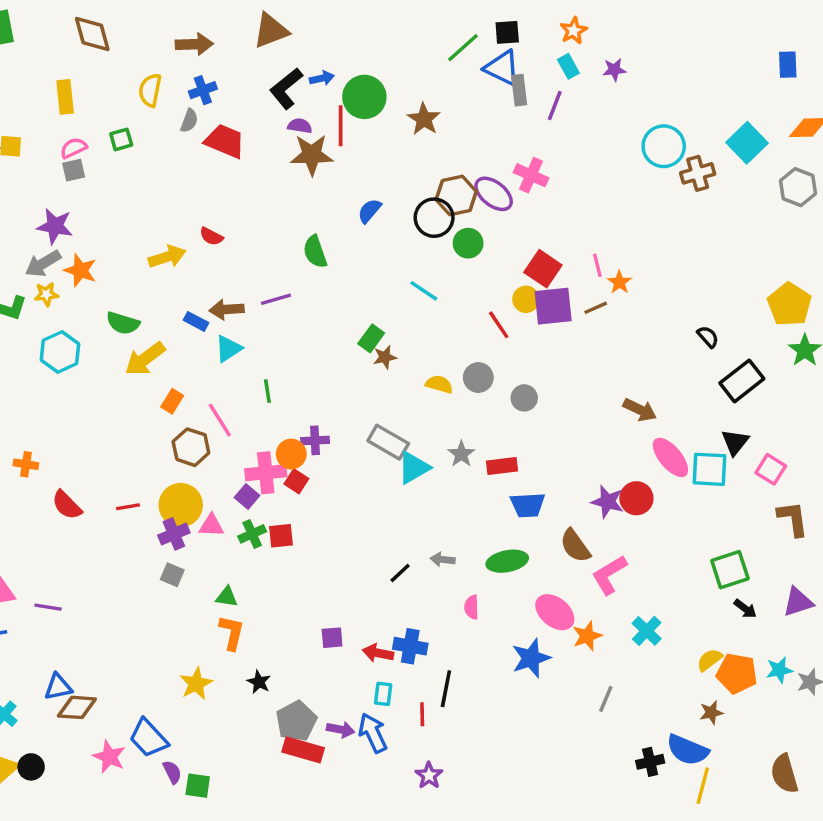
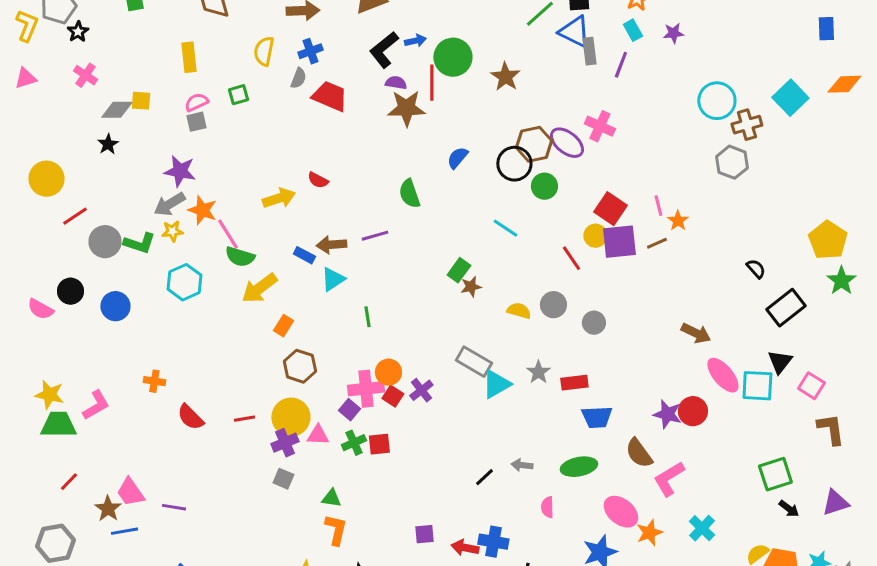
gray hexagon: (798, 187) -> (732, 162), moved
pink line: (220, 420) -> (228, 234), moved
purple cross: (315, 440) -> (421, 390), moved, turned -35

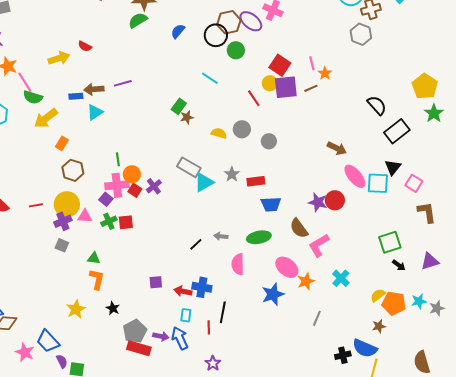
green semicircle: (409, 194) -> (138, 20), moved, turned 78
blue rectangle: (304, 255) -> (76, 96), turned -32
black semicircle: (756, 269) -> (377, 105), size x1.5
green line: (367, 317) -> (118, 159), moved
pink semicircle: (547, 507) -> (238, 264), size x1.5

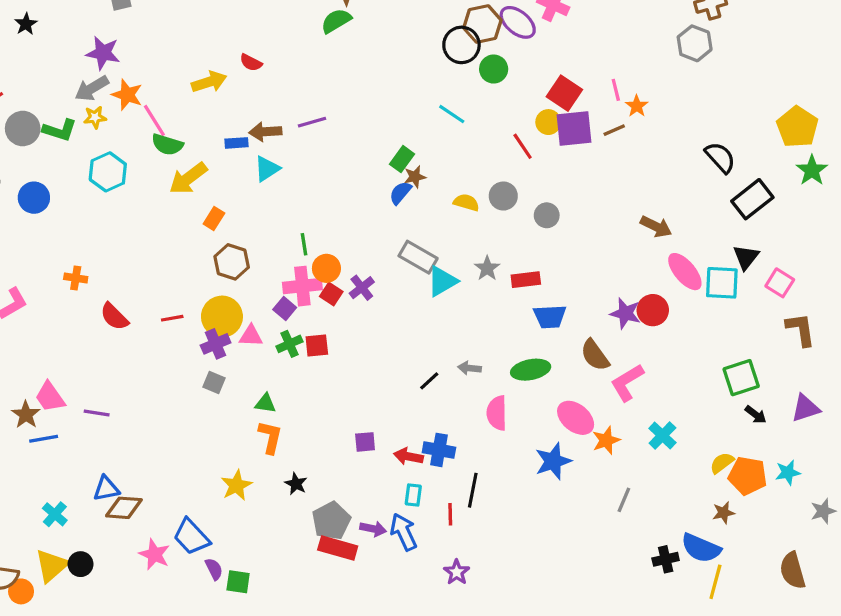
blue semicircle: (178, 31) -> (400, 193), moved
gray star: (437, 308) -> (823, 511), moved

